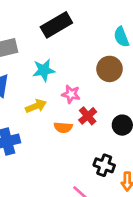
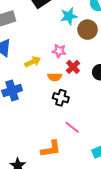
cyan star: (44, 70) -> (69, 16), moved
black cross: (104, 165) -> (61, 98), moved

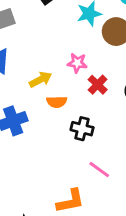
orange semicircle: (55, 77) -> (57, 102), moved

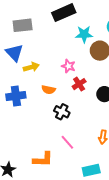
yellow arrow: (41, 80) -> (31, 67), moved

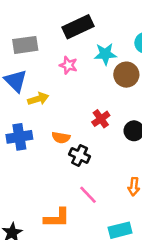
pink star: (68, 66) -> (68, 65), moved
orange semicircle: (49, 90) -> (61, 138), moved

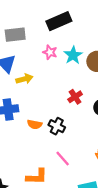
cyan star: (105, 54) -> (73, 55), moved, turned -30
orange semicircle: (61, 138) -> (35, 124), moved

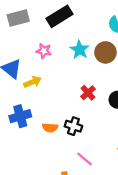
gray rectangle: (15, 35) -> (18, 18), moved
pink star: (50, 52) -> (44, 51), moved

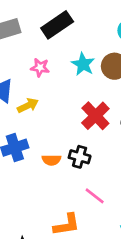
red cross: (88, 93) -> (95, 116), size x1.5

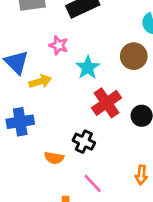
cyan star: (83, 64) -> (88, 68), moved
orange semicircle: (51, 160) -> (54, 158), moved

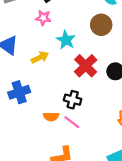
pink star: (59, 45) -> (43, 18), moved
yellow arrow: (40, 82) -> (40, 57), moved
pink line: (93, 183) -> (72, 122), moved

